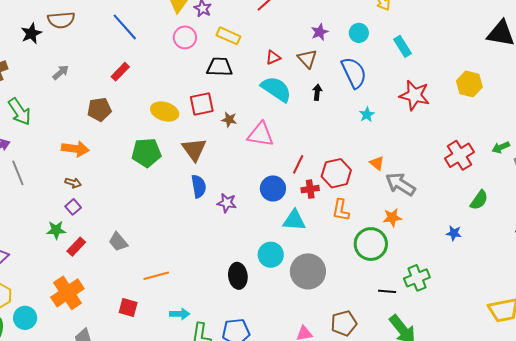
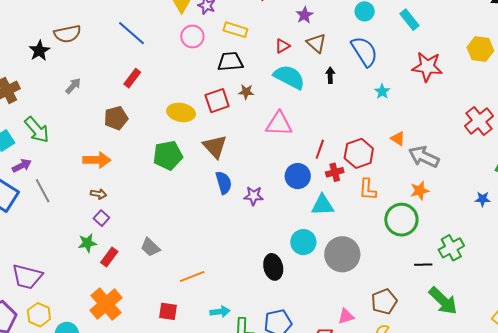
purple star: (320, 32) -> (305, 15), moved
brown star: (229, 120) -> (246, 92), moved

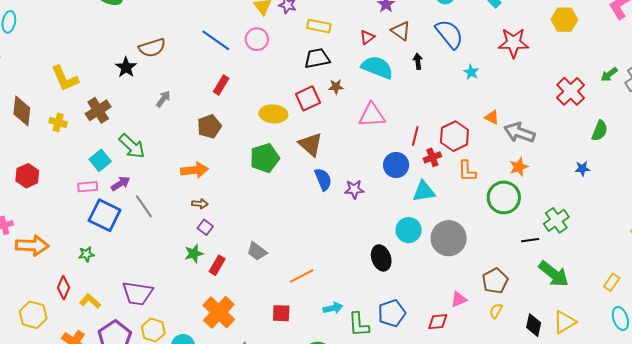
pink circle: (192, 36) -> (257, 39), moved

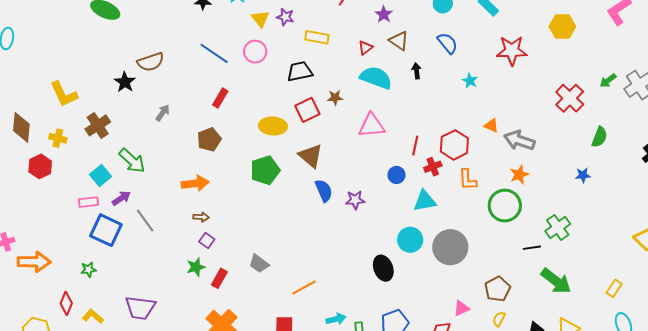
blue semicircle: (449, 34) -> (447, 43), size x0.7
black trapezoid: (317, 58) -> (300, 72), moved
blue circle: (396, 165) -> (396, 175), size x0.7
red hexagon: (27, 176) -> (40, 166), moved

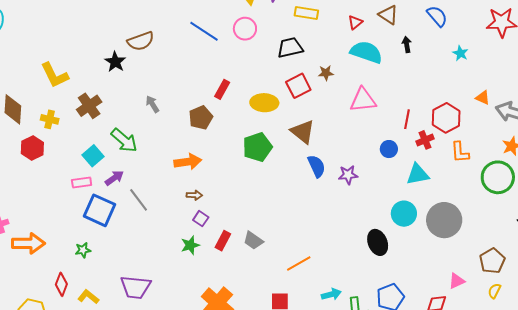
red rectangle: (220, 98) -> (222, 89), moved
gray arrow: (163, 113) -> (152, 104), moved, turned -66
red rectangle: (219, 278) -> (223, 241), moved

